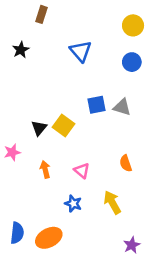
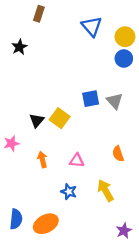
yellow circle: (133, 25) -> (125, 37), moved
blue triangle: (81, 51) -> (92, 26), moved
gray triangle: (122, 107) -> (115, 101), turned 30
pink triangle: (82, 171) -> (77, 161), turned -35

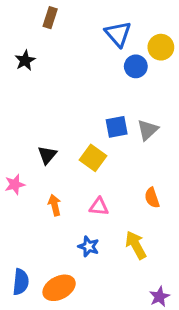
blue circle: (124, 59) -> (136, 66), moved
gray triangle: (115, 101) -> (148, 130), turned 30
yellow square: (60, 118) -> (93, 158), moved

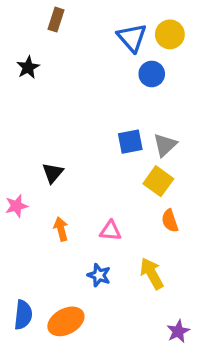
yellow circle: (161, 47) -> (170, 34), moved
yellow square: (93, 158) -> (158, 181), moved

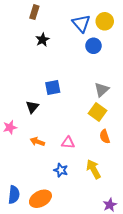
black star: (28, 67) -> (42, 40), moved
blue square: (130, 142) -> (53, 88), moved
orange arrow: (61, 229) -> (37, 142), turned -56

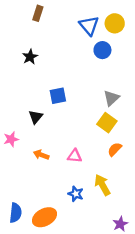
black star: (42, 40) -> (30, 57), moved
orange semicircle: (105, 137) -> (115, 149), turned 64
blue star: (61, 170) -> (76, 194), moved

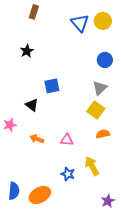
blue circle: (102, 50) -> (105, 60), moved
black triangle: (36, 117) -> (32, 105), turned -32
orange semicircle: (115, 149) -> (103, 134), turned 32

